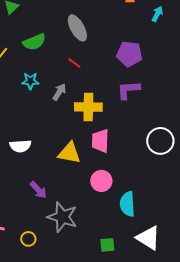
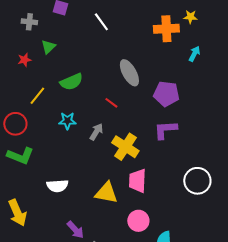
gray ellipse: (77, 28) -> (129, 73), moved
yellow cross: (88, 107) -> (125, 147), turned 32

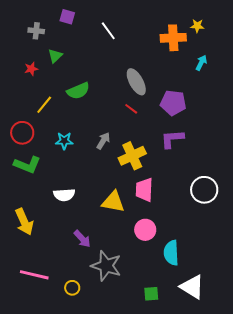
red line: (111, 103) -> (131, 109), moved
cyan star: (67, 121) -> (64, 141), moved
yellow cross: (125, 147) -> (132, 156), turned 32

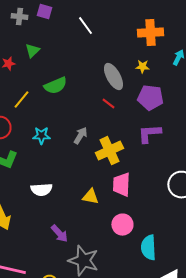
yellow star: (197, 26) -> (142, 67), moved
gray cross: (36, 31) -> (19, 17), moved
yellow triangle: (113, 202) -> (90, 197), size x0.7

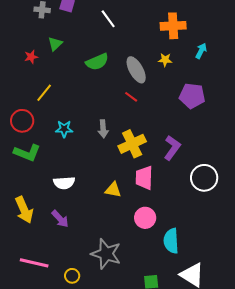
green semicircle: (55, 86) -> (97, 62), moved
purple pentagon: (150, 98) -> (192, 96), moved
purple L-shape: (149, 134) -> (172, 148), moved, turned 130
gray arrow: (80, 136) -> (103, 129), turned 144
purple arrow: (59, 234) -> (60, 219), moved

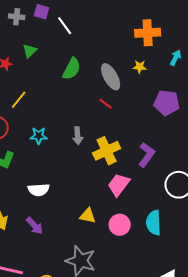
white line: (108, 19) -> (65, 26), moved
green semicircle: (97, 62) -> (72, 69), turned -40
pink trapezoid: (144, 178) -> (119, 185), turned 35
yellow triangle: (113, 190) -> (88, 216), moved
cyan semicircle: (171, 241) -> (154, 223), moved

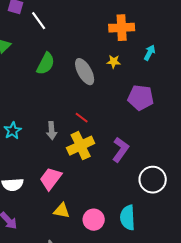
red line: (106, 104) -> (82, 118), moved
cyan star: (39, 136) -> (13, 131), turned -30
pink trapezoid: (119, 185) -> (51, 179), moved

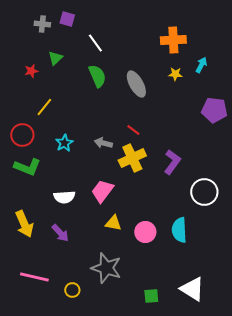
white line: (39, 21) -> (95, 43), moved
yellow star: (114, 62) -> (175, 74), moved
green semicircle: (46, 64) -> (97, 76), turned -50
purple pentagon: (141, 98) -> (214, 110), moved
gray arrow: (52, 131) -> (103, 143), turned 108

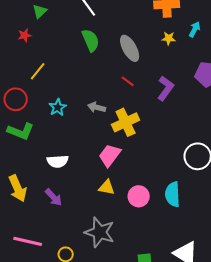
green triangle: (55, 58) -> (40, 11), moved
red line: (133, 130) -> (128, 81), moved
purple L-shape: (172, 162) -> (166, 88), moved
pink trapezoid: (102, 191) -> (110, 155), moved

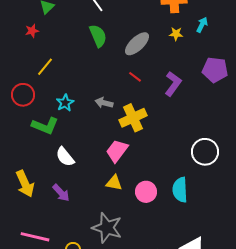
gray ellipse: (130, 48) -> (137, 44), turned 76
green L-shape: (21, 131) -> (45, 126), moved
white semicircle: (58, 161) -> (65, 157), turned 55

